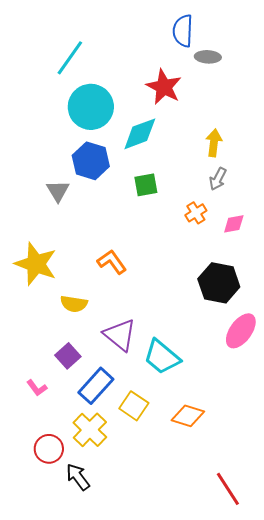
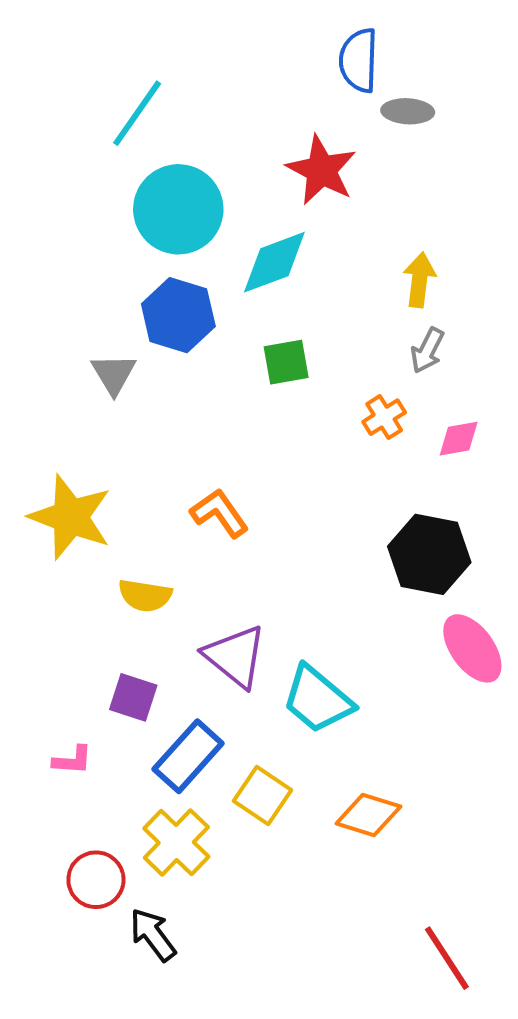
pink ellipse: (241, 331) -> (472, 648), turned -72
purple square: (68, 356) -> (133, 697), turned -30
pink L-shape: (37, 388) -> (72, 760), turned -50

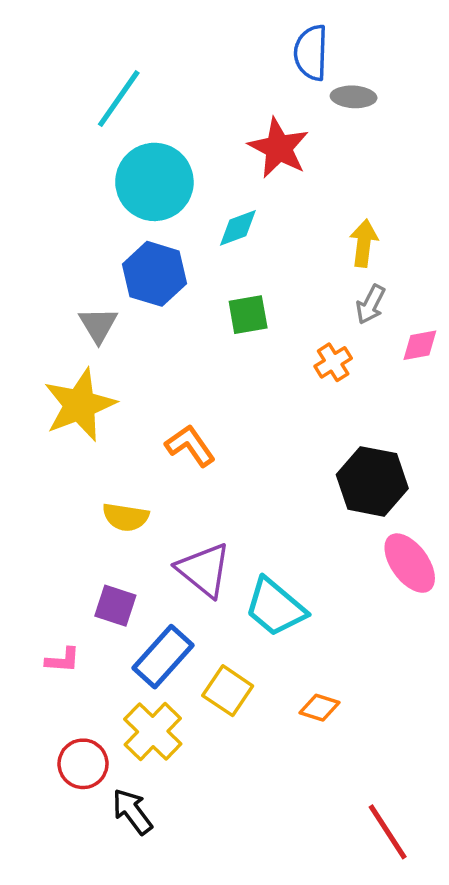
cyan diamond: (274, 262) -> (238, 228), size x0.7
pink diamond: (459, 439) -> (420, 345), moved
yellow star: (70, 517) -> (80, 405), moved, turned 30
orange diamond: (368, 815) -> (320, 708), size x0.7

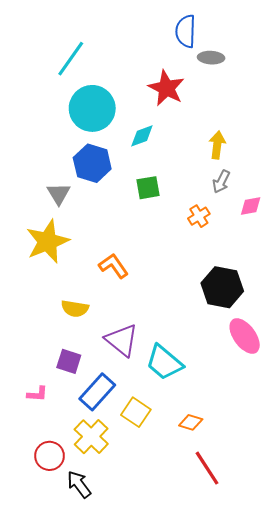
red line: (388, 832) -> (207, 468), moved

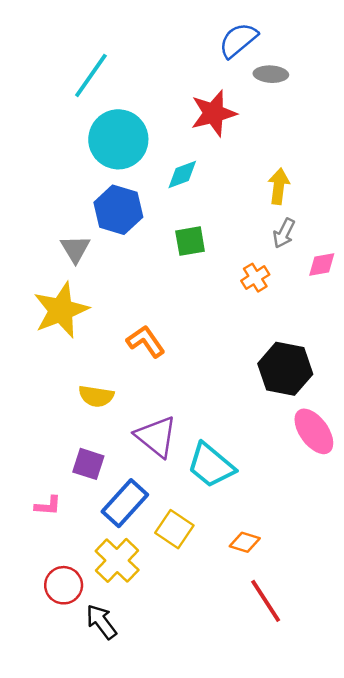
blue semicircle: (186, 31) -> (238, 40), turned 48
red star: (166, 88) -> (214, 113), turned 30

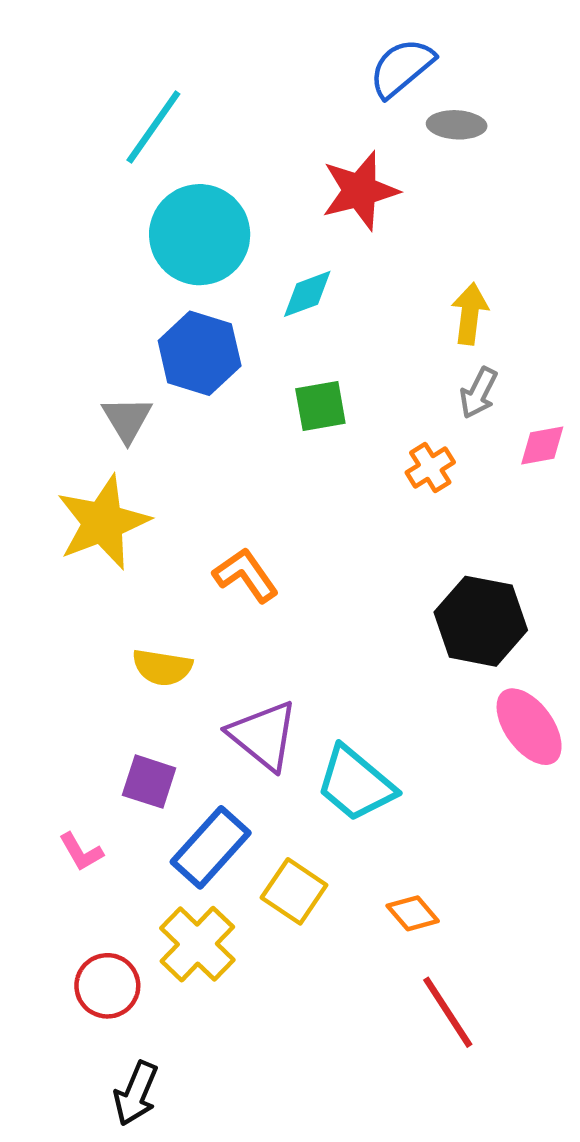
pink L-shape: (48, 506) -> (81, 852), turned 56
orange diamond: (245, 542) -> (413, 913), turned 32
black arrow: (101, 622) -> (136, 1093), moved, turned -120

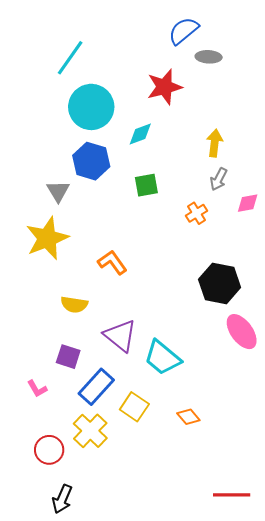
red line: (448, 1012) -> (232, 495), moved, turned -57

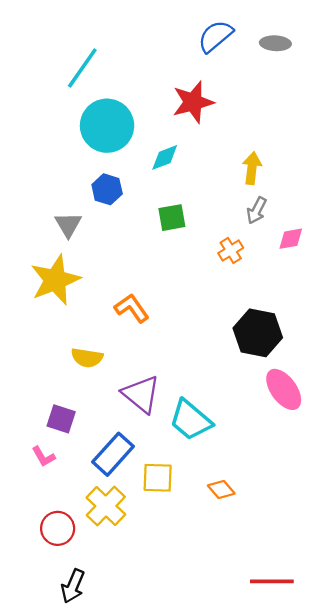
gray ellipse: (209, 57) -> (275, 43), moved
blue hexagon: (91, 161) -> (107, 189), size x0.7
purple square: (68, 357) -> (61, 419), moved
yellow square: (134, 407) -> (158, 478), turned -32

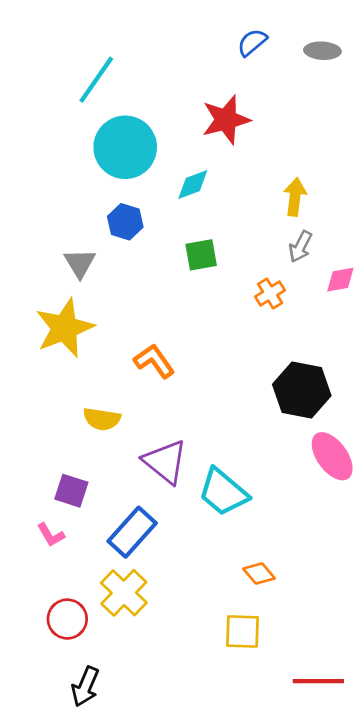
blue semicircle: (215, 36) -> (252, 42), size x0.7
yellow square: (158, 478) -> (242, 631), moved

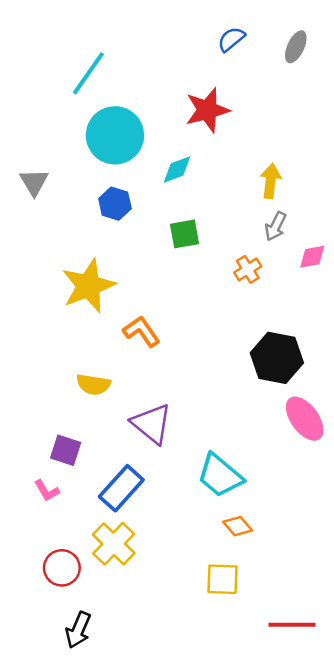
gray ellipse: (322, 51) -> (296, 47), turned -68
gray triangle: (80, 263) -> (34, 182), moved
yellow star: (65, 328) -> (88, 286), moved
cyan trapezoid: (223, 492) -> (220, 476), moved

